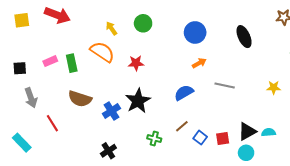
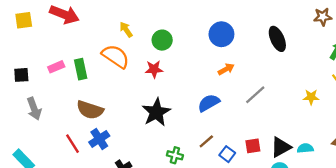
green circle: (143, 23) -> (162, 40), moved
gray line: (225, 86) -> (255, 95), turned -54
blue cross: (111, 111) -> (99, 139), moved
red line: (52, 123) -> (73, 144), moved
red square: (223, 139) -> (253, 146), moved

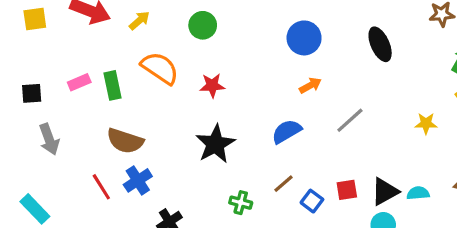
yellow arrow: (126, 30) -> (139, 21), moved, turned 84
green circle: (162, 40) -> (203, 25), moved

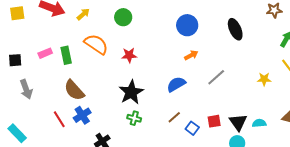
brown semicircle: (125, 141) -> (74, 90), turned 30
black triangle: (385, 192) -> (238, 122), turned -36
green cross: (241, 203) -> (134, 118), moved

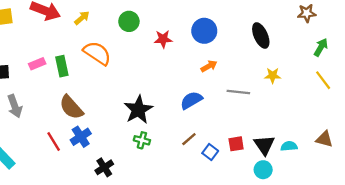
red star: (129, 55) -> (163, 39), moved
gray line: (216, 77) -> (238, 92), turned 48
yellow star: (264, 79) -> (273, 76), moved

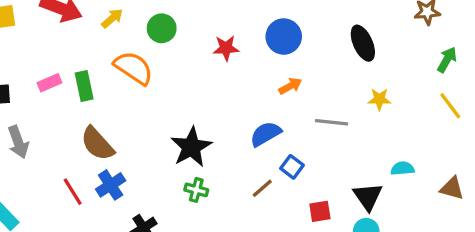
green circle: (129, 21) -> (162, 28), moved
red square: (236, 144) -> (320, 211), moved
cyan semicircle: (289, 146) -> (402, 168), moved
blue square: (210, 152) -> (292, 167), moved

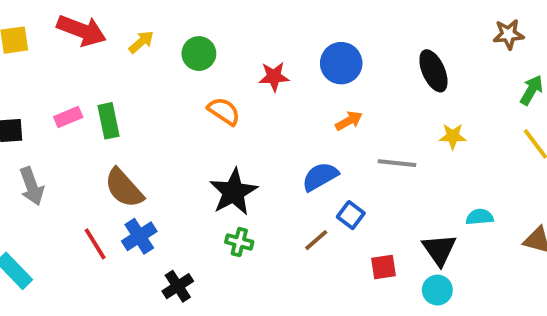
orange semicircle: (134, 68) -> (224, 111), moved, size x0.7

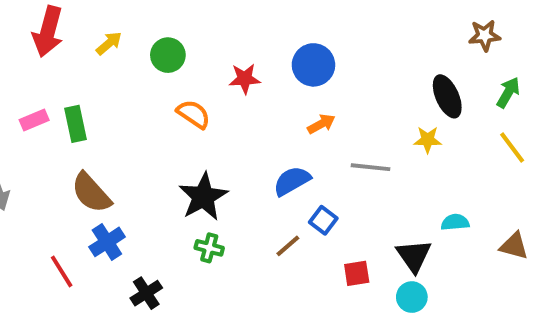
red arrow: (82, 30) -> (48, 31), turned 84
black ellipse: (433, 71) -> (447, 96), moved
red line: (95, 244) -> (62, 271), moved

